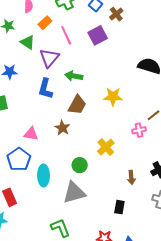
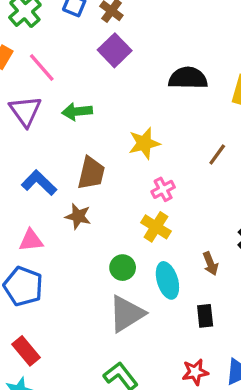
purple square: (98, 35) -> (115, 50), moved
green arrow: (74, 76) -> (77, 111), moved
blue L-shape: (45, 89) -> (39, 183), moved, turned 135
pink cross: (139, 130) -> (163, 189), moved
cyan ellipse: (44, 175) -> (167, 280), moved

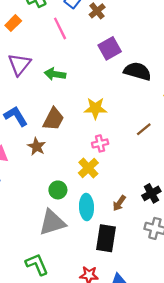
purple square: (115, 50) -> (110, 48), moved
pink line: (42, 67) -> (60, 28), moved
brown arrow: (210, 264) -> (119, 203), turned 42
black rectangle: (205, 316) -> (106, 238), size x1.6

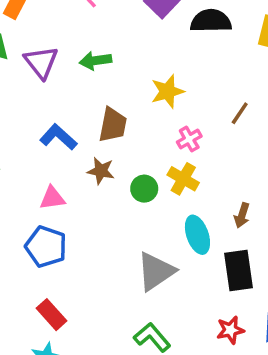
brown line: (144, 129) -> (240, 113), moved
green circle: (58, 190) -> (144, 189), moved

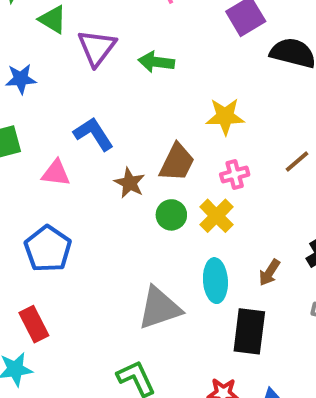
brown trapezoid: (113, 125) -> (177, 162), moved
pink triangle: (52, 198) -> (56, 173), moved

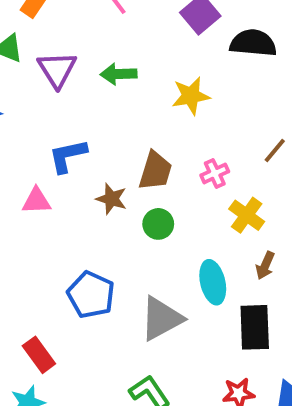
yellow star: (225, 116) -> (191, 96), moved
blue L-shape: (94, 134) -> (68, 156), turned -60
yellow cross: (216, 216) -> (247, 215), moved
blue pentagon: (48, 249) -> (91, 295), moved

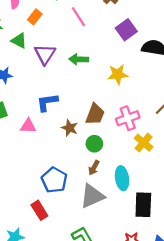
pink cross: (215, 173) -> (128, 118), size x1.5
brown arrow: (265, 266) -> (94, 168), moved
red rectangle: (39, 355) -> (39, 210), moved

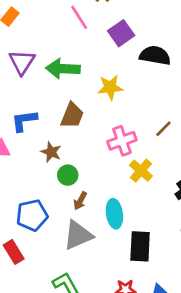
pink line: (78, 17) -> (79, 17), moved
green arrow: (79, 59) -> (63, 69), size x1.4
brown trapezoid: (95, 114) -> (72, 115), moved
green circle: (94, 144) -> (68, 175), moved
blue pentagon: (54, 180) -> (32, 215), turned 30

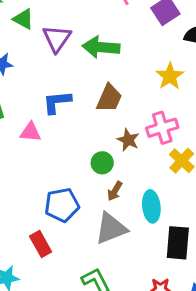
yellow star: (110, 87) -> (170, 76), moved, turned -30
brown star: (51, 152) -> (128, 140), moved

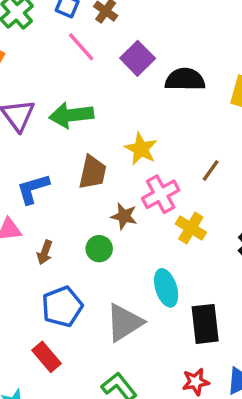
yellow star: (170, 76) -> (141, 149), moved
brown arrow: (115, 191) -> (45, 252), moved

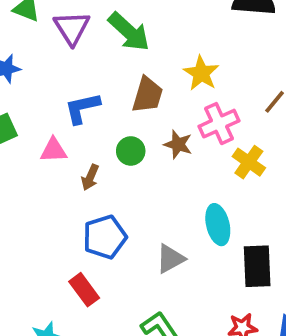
green arrow: (71, 115) -> (129, 32), turned -135
green circle: (99, 249) -> (131, 151), moved
gray triangle: (124, 323) -> (170, 259), size x0.7

